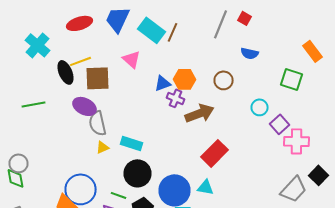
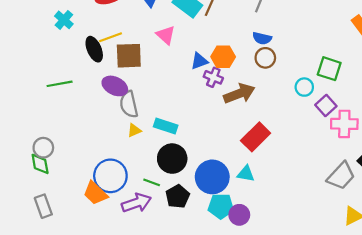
cyan cross: (38, 45) -> (64, 20), size x0.7
blue semicircle: (250, 53) -> (262, 38), moved
green square: (292, 79) -> (329, 69), moved

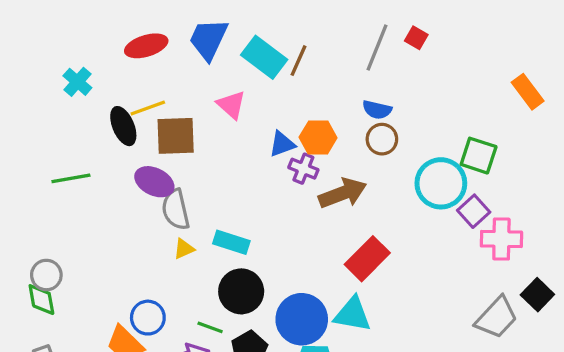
cyan circle: (304, 87) -> (441, 183), size x1.8
cyan triangle: (246, 174) -> (352, 314), size x1.4
blue circle: (110, 176) -> (148, 318), size x0.7

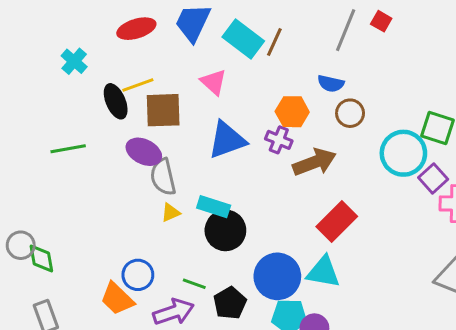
blue semicircle: (377, 110) -> (331, 84), moved
blue triangle: (282, 144) -> (227, 140), moved, size x1.6
gray circle: (46, 275) -> (21, 245), moved
black circle: (241, 291) -> (225, 230), moved

